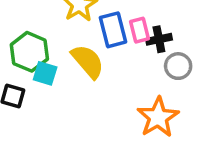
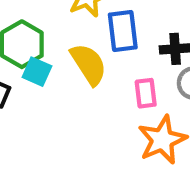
pink rectangle: (140, 30) -> (146, 93), moved

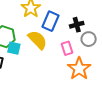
blue rectangle: (123, 31) -> (50, 21), turned 42

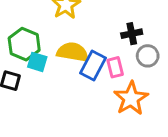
blue rectangle: (50, 21) -> (93, 66), moved
yellow semicircle: (37, 40) -> (73, 52), turned -40

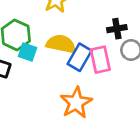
pink rectangle: (115, 67) -> (100, 60), size x1.4
orange star: (131, 98) -> (76, 103), moved

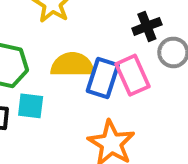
cyan square: (27, 52) -> (31, 106), moved

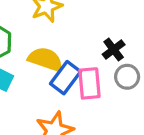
black cross: (147, 26) -> (114, 49), turned -35

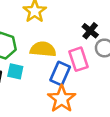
blue rectangle: (66, 78) -> (60, 74), moved

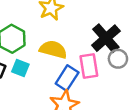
black cross: (90, 31) -> (106, 38), size x1.6

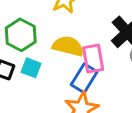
pink rectangle: (89, 66) -> (93, 59), moved

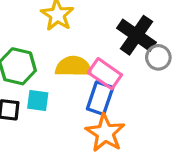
pink rectangle: (93, 59) -> (105, 74), turned -32

